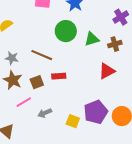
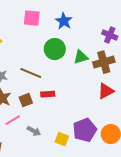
purple cross: (121, 17) -> (110, 35), turned -35
brown cross: (115, 44) -> (104, 62), size x1.5
red triangle: (107, 71) -> (106, 91), moved
gray arrow: (45, 113) -> (34, 131), turned -128

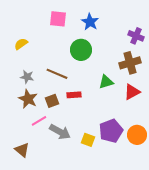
green triangle: (81, 57) -> (106, 82), moved
gray arrow: (34, 131) -> (60, 132), size x1.5

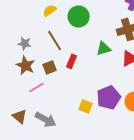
yellow semicircle: (21, 44) -> (50, 10), moved
brown line: (57, 74) -> (55, 40), turned 35
red rectangle: (74, 95) -> (72, 61), turned -64
gray arrow: (60, 132) -> (46, 119), moved

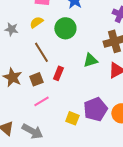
gray star: (25, 43) -> (11, 29), moved
pink line: (37, 87) -> (41, 101), moved

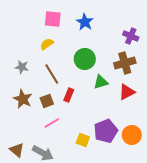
green circle: (65, 28) -> (85, 59), moved
gray star: (11, 29) -> (22, 67), moved

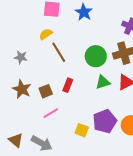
green circle: (85, 59) -> (96, 56), moved
brown line: (52, 74) -> (59, 52), moved
green triangle: (101, 82) -> (103, 82), moved

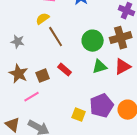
red rectangle: (68, 85) -> (65, 70), turned -72
pink line: (51, 113) -> (32, 97), moved

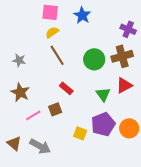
yellow semicircle: (43, 19) -> (52, 32), moved
green triangle: (100, 67) -> (103, 94), moved, turned -49
brown square: (43, 76) -> (55, 109), moved

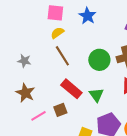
red rectangle: (66, 88) -> (71, 89), size x1.5
green triangle: (103, 94) -> (96, 95), moved

